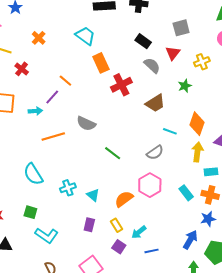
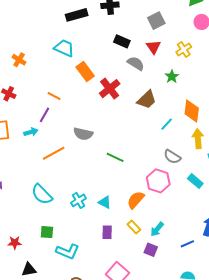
cyan line: (170, 131) -> (167, 124), turned -56
gray semicircle: (155, 153) -> (172, 157), moved, turned 78
purple square: (119, 247) -> (151, 250), moved
blue line: (152, 251) -> (187, 244), moved

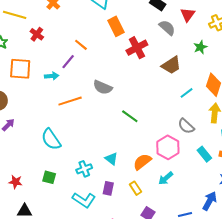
cyan cross: (78, 200) -> (84, 169), moved
cyan arrow: (157, 229) -> (166, 178), moved
cyan L-shape: (68, 251) -> (84, 200), moved

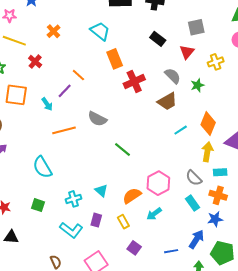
gray semicircle: (167, 28) -> (173, 76), moved
cyan arrow: (52, 76) -> (47, 104), turned 56
gray semicircle: (186, 126) -> (194, 178), moved
cyan rectangle: (204, 154) -> (193, 203), moved

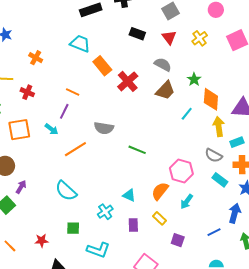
green star: (197, 85) -> (194, 79), moved
cyan L-shape: (71, 230) -> (98, 250), moved

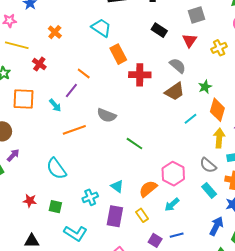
red cross: (128, 81) -> (140, 75), turned 30
purple rectangle: (133, 225) -> (115, 216), size x1.5
blue line: (214, 232) -> (177, 235), moved
red star: (42, 241) -> (30, 201), moved

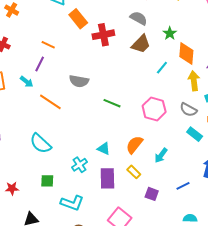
orange line: (74, 130) -> (50, 102), turned 65
pink hexagon: (173, 174) -> (154, 109), moved
red star: (30, 201) -> (12, 188), moved
blue line: (177, 235) -> (183, 186), moved

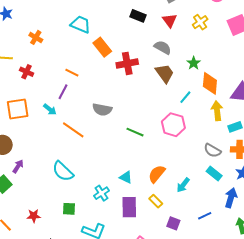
brown trapezoid: (141, 44) -> (165, 73), turned -80
pink hexagon: (154, 109) -> (173, 125), moved
gray semicircle: (188, 110) -> (212, 150), moved
cyan rectangle: (195, 134) -> (214, 173), moved

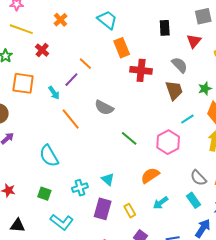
black rectangle: (138, 16) -> (165, 28), turned 49
orange semicircle: (157, 174) -> (150, 176), moved

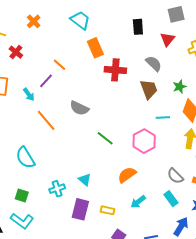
cyan line: (187, 119) -> (163, 118), turned 32
yellow rectangle: (130, 211) -> (107, 210), turned -48
cyan L-shape: (62, 222) -> (22, 221), moved

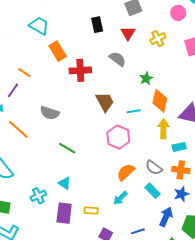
brown trapezoid: (149, 89) -> (105, 102), moved
green line: (105, 138) -> (67, 148), moved
orange semicircle: (127, 175) -> (126, 172), moved

